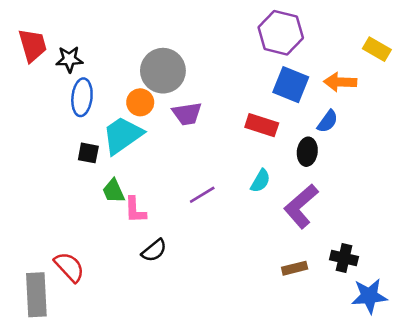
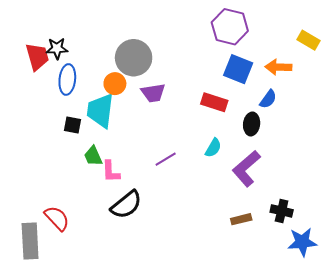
red trapezoid: (33, 45) -> (37, 57), moved
cyan trapezoid: (122, 135) -> (100, 111), turned -48
black semicircle: (154, 250) -> (126, 205), size x1.5

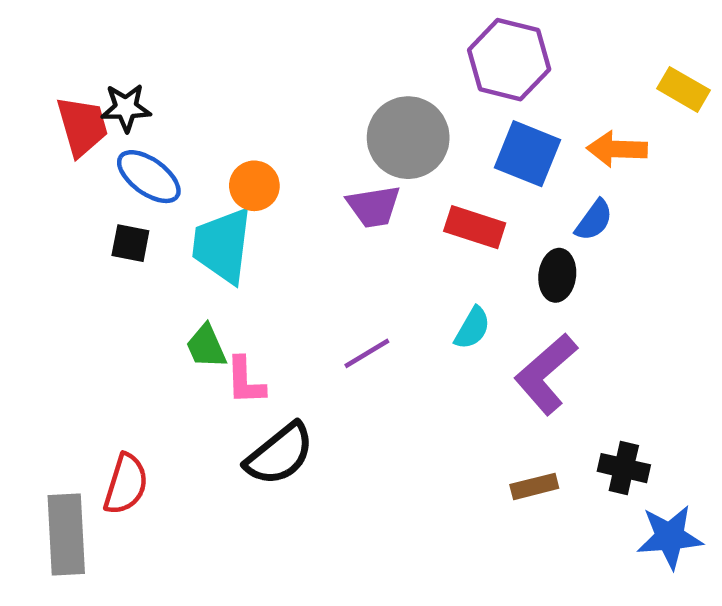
gray circle: (134, 58) -> (408, 138), moved
blue ellipse: (67, 79) -> (149, 177), turned -60
purple trapezoid: (153, 93) -> (374, 206), moved
black square: (72, 125) -> (130, 243), moved
red semicircle: (57, 218) -> (126, 484), turned 60

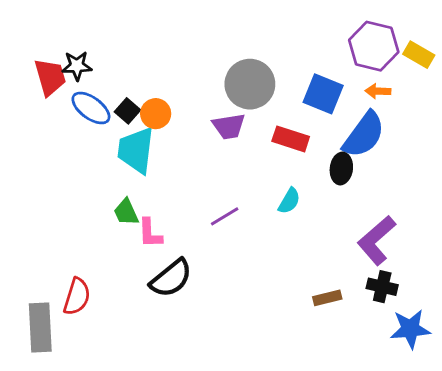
purple hexagon: (509, 60) -> (374, 46), moved
orange arrow: (617, 149) -> (378, 91), size x0.7
blue semicircle: (594, 220) -> (364, 135), size x1.8
black square: (130, 243) -> (127, 111), moved, turned 30
purple L-shape: (546, 374) -> (377, 240), moved

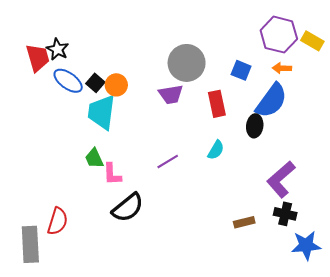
black star: (77, 66) -> (58, 49), turned 30
blue square: (323, 94) -> (241, 70), size x0.7
red rectangle: (291, 139) -> (217, 104), turned 60

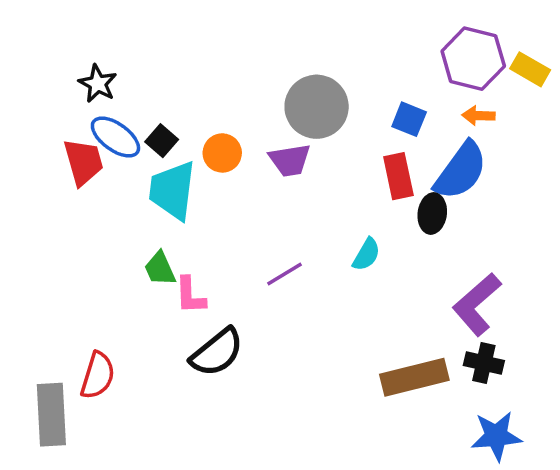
red trapezoid: (38, 58) -> (83, 162), moved
orange circle: (116, 85) -> (222, 153), moved
red rectangle: (217, 104) -> (398, 176), moved
brown rectangle: (244, 222) -> (414, 377), size x1.8
blue star: (306, 245) -> (496, 436), moved

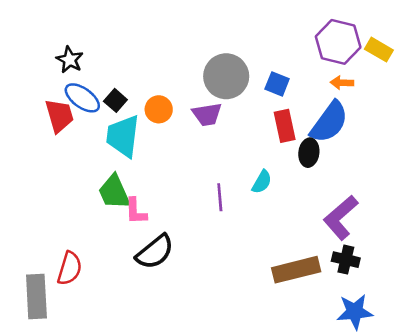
blue square: (409, 119) -> (277, 84), moved
green trapezoid: (160, 269) -> (114, 192), size x1.4
purple line: (285, 274) -> (220, 197), moved, turned -64

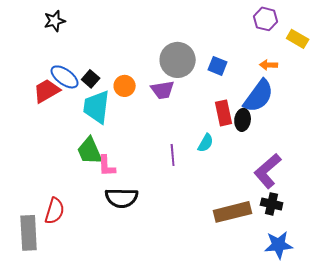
purple hexagon: (338, 42) -> (266, 19), moved, size x0.7
black star: (70, 60) -> (55, 21), moved, turned 30
red trapezoid: (59, 116) -> (47, 91), turned -104
red rectangle: (285, 126) -> (224, 113), moved
black semicircle: (155, 252) -> (122, 198), turned 40

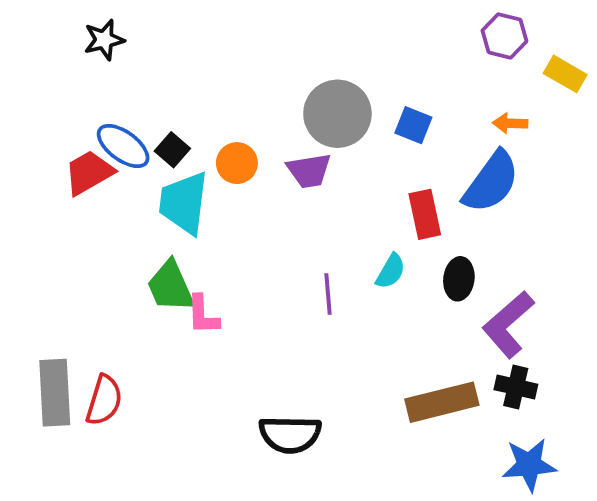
black ellipse: (243, 120) -> (459, 279), moved
black semicircle: (122, 198) -> (290, 434), moved
gray rectangle: (29, 233) -> (55, 393), moved

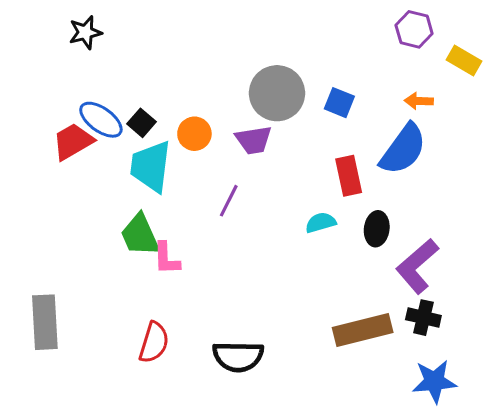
cyan semicircle: (391, 271) -> (321, 223), turned -136
purple line: (328, 294) -> (229, 201), moved, turned 32
red semicircle: (104, 400) -> (154, 342), moved

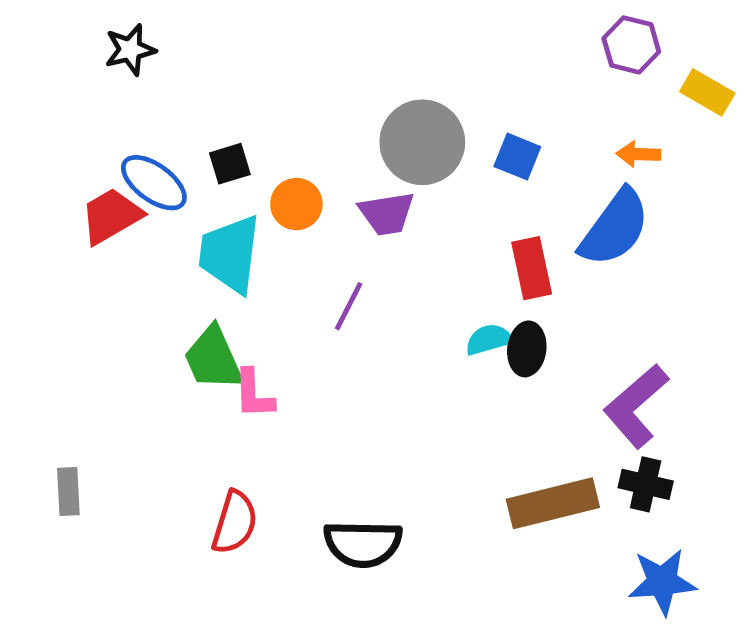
black square: (141, 123) -> (230, 164), moved, turned 32
black ellipse: (377, 229) -> (527, 349), moved
gray rectangle: (45, 322) -> (68, 491), size x0.6

